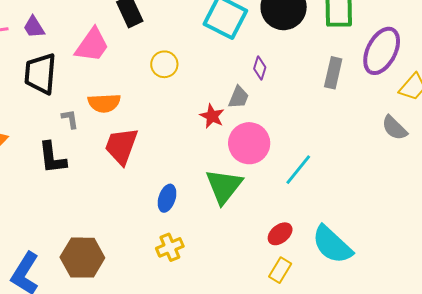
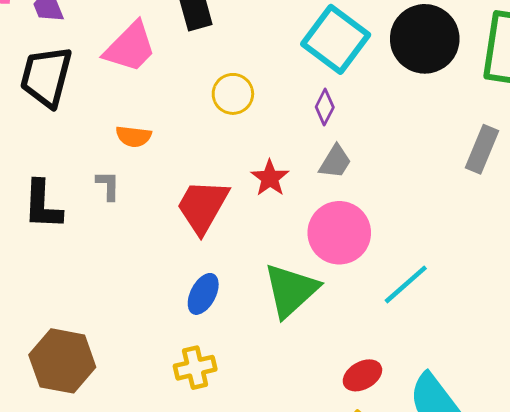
purple diamond: (260, 68) -> (325, 107), moved
orange semicircle: (104, 103) -> (134, 136), size x0.7
red star: (212, 116) -> (270, 178), moved
gray L-shape: (70, 119) -> (108, 186), moved
red trapezoid: (121, 146) -> (203, 206), moved

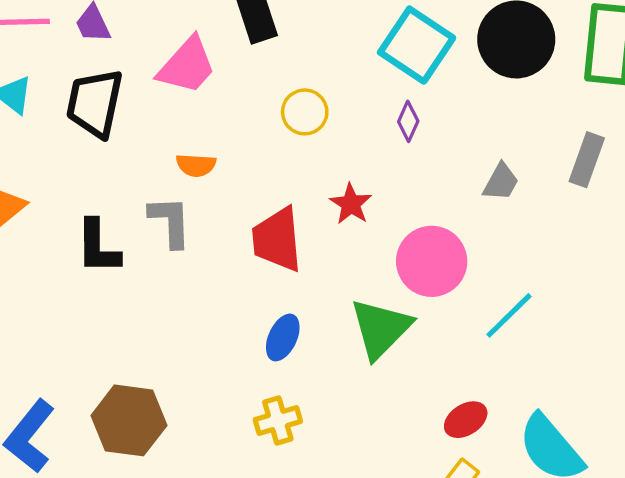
gray trapezoid: (335, 162) -> (501, 182), moved
gray L-shape: (108, 186) -> (170, 222), size x1.6
red trapezoid: (203, 206) -> (277, 239), turned -32

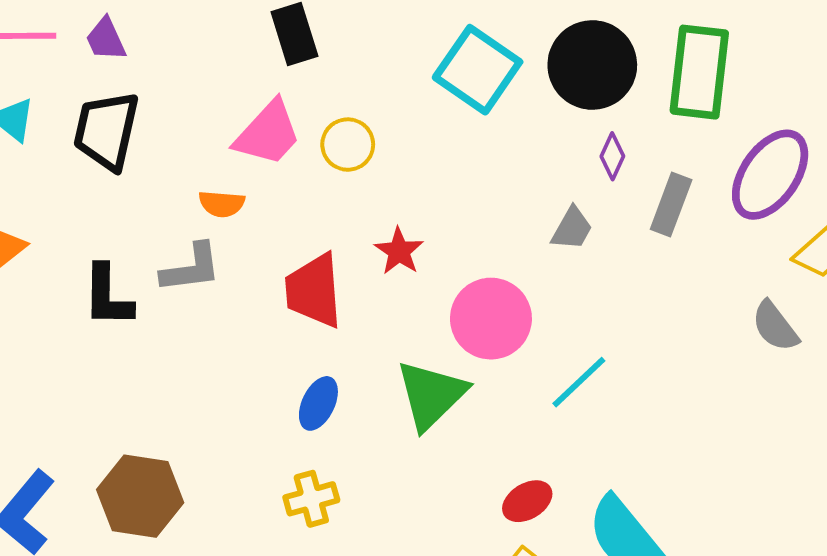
pink trapezoid: (187, 66) -> (268, 133), moved
purple diamond: (408, 121) -> (612, 156), moved
gray L-shape: (170, 222) -> (191, 268), turned 84

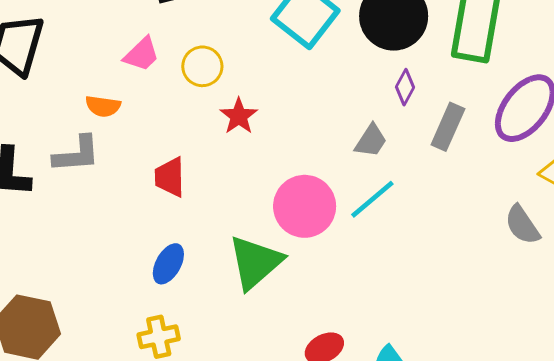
pink trapezoid: (268, 133) -> (142, 54), size x0.7
red star: (399, 251) -> (239, 116), moved
red trapezoid: (314, 291) -> (170, 177), size x0.7
cyan line: (579, 382) -> (372, 199), moved

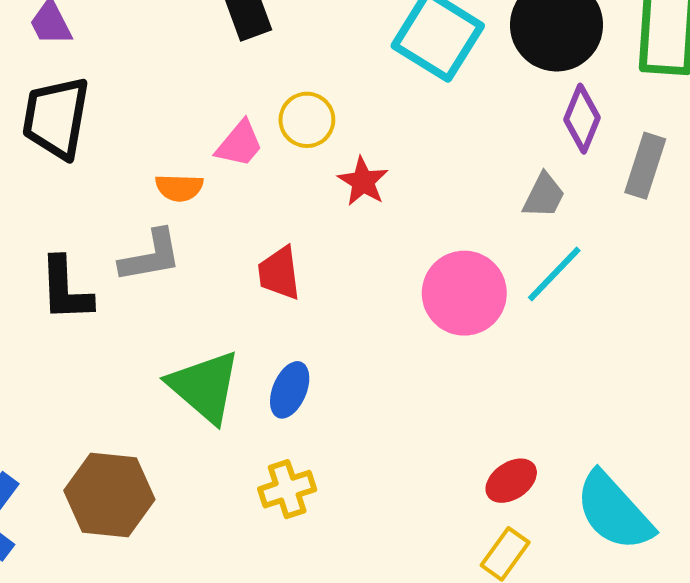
pink trapezoid: (142, 54) -> (239, 144), moved
purple diamond: (405, 87) -> (582, 119), size x1.4
green triangle: (255, 262) -> (204, 387), moved, turned -32

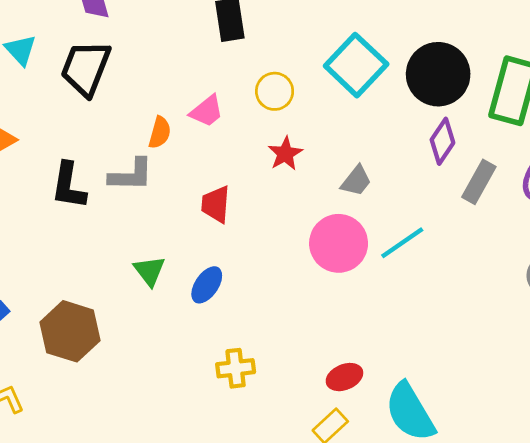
yellow circle: (307, 120) -> (275, 91), moved
orange semicircle: (179, 188) -> (160, 132), turned -88
gray trapezoid: (544, 196) -> (356, 181), moved
green triangle: (204, 387) -> (149, 271), size x0.6
yellow cross: (287, 489) -> (236, 368), moved

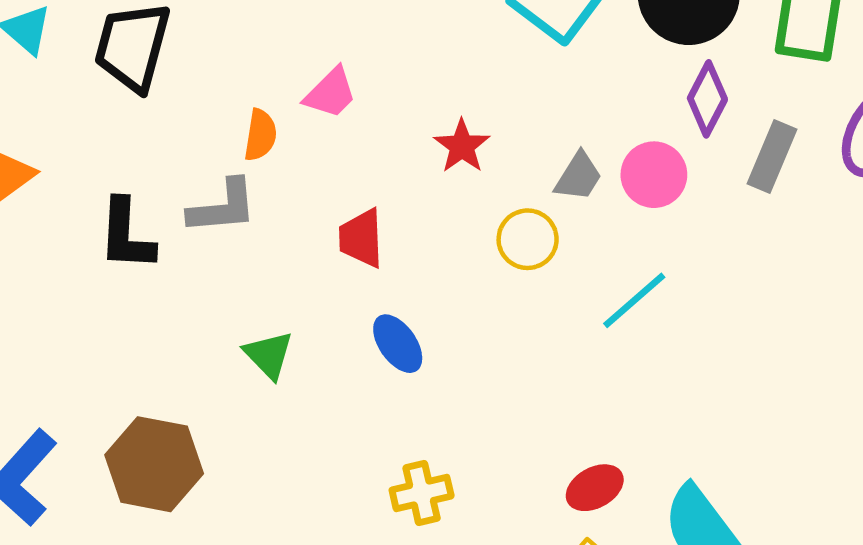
yellow circle: (275, 91) -> (528, 239), moved
pink circle: (339, 243) -> (654, 175), moved, size x0.7
cyan line: (402, 243) -> (634, 300), moved
blue ellipse: (207, 285) -> (398, 344), moved, turned -63

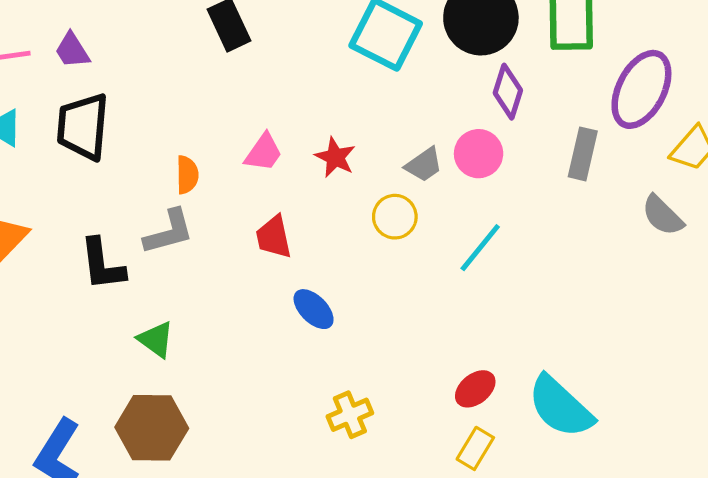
pink trapezoid: (331, 93) -> (263, 152), moved
gray rectangle: (772, 156) -> (583, 154), moved
gray trapezoid: (578, 177) -> (424, 165), turned 33
green triangle: (269, 355) -> (156, 340), moved

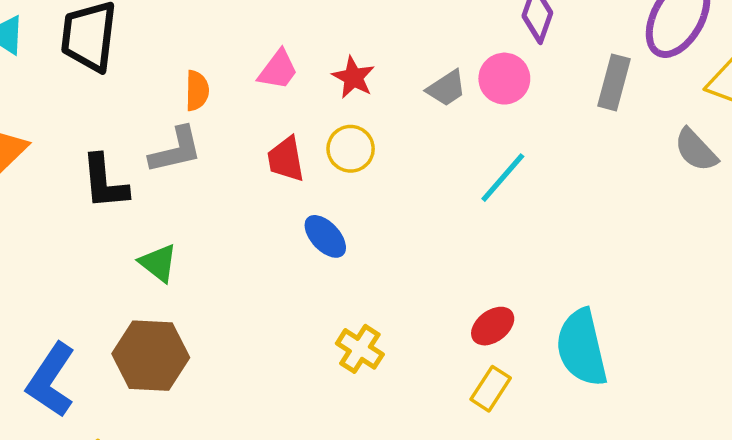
yellow circle: (395, 217) -> (351, 149), moved
cyan semicircle: (560, 407) -> (582, 348), turned 32
yellow cross: (350, 415) -> (360, 349), turned -36

